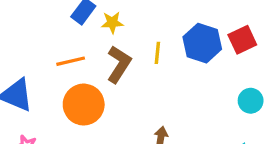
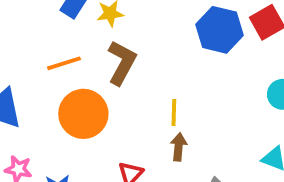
yellow line: (157, 53) -> (174, 113), moved

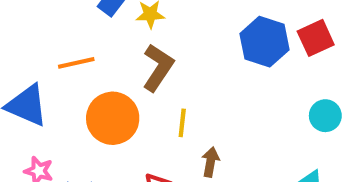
orange line: (64, 63) -> (76, 63), moved
yellow line: (174, 113) -> (182, 123), moved

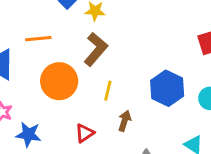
blue hexagon: (264, 42) -> (167, 88), moved

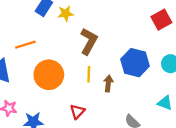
brown L-shape: (96, 49) -> (89, 41), moved
brown arrow: (124, 121) -> (108, 83), moved

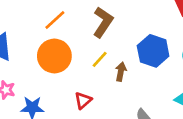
orange line: (25, 45) -> (55, 20), moved, turned -30
yellow line: (89, 74) -> (100, 59), turned 35

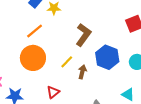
brown L-shape: (103, 22) -> (83, 35), moved

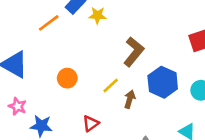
orange line: (35, 31) -> (49, 23), moved
orange circle: (33, 58) -> (67, 78), size x0.6

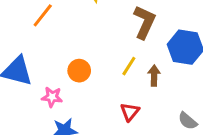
pink star: (17, 106) -> (52, 97), moved
red triangle: (91, 123) -> (130, 112), moved

